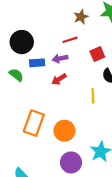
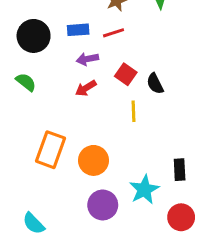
red line: (70, 40) -> (113, 33), moved
red square: (97, 54) -> (126, 74), moved, turned -32
blue rectangle: (37, 63) -> (78, 30), moved

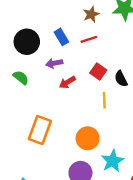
blue rectangle: (78, 30) -> (61, 37), turned 63
purple arrow: (87, 59) -> (54, 63), moved
orange circle: (94, 160) -> (88, 138), moved

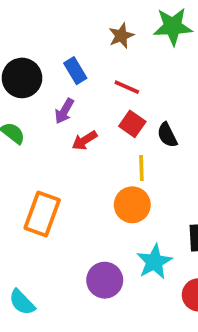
red line: (89, 39) -> (127, 87), moved, turned 42
purple arrow: (54, 63) -> (64, 111), turned -49
orange circle: (88, 138) -> (132, 205), moved

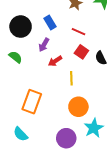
yellow line: (141, 168) -> (71, 78), moved
orange circle: (132, 205) -> (78, 107), moved
cyan semicircle: (22, 302) -> (21, 134), moved

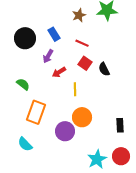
green semicircle: (15, 57) -> (23, 84), moved
cyan star: (94, 128) -> (97, 159), moved
purple circle: (66, 138) -> (65, 131), moved

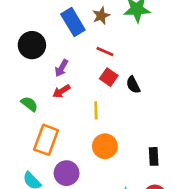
blue rectangle: (54, 34) -> (73, 22), moved, size x1.5
red arrow: (59, 72) -> (61, 91), moved
purple circle: (65, 131) -> (67, 173), moved

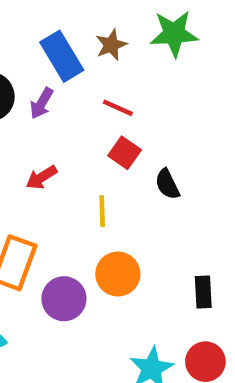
purple arrow: (61, 68) -> (41, 103), moved
black semicircle: (133, 85) -> (167, 184), moved
purple circle: (67, 173) -> (64, 299), moved

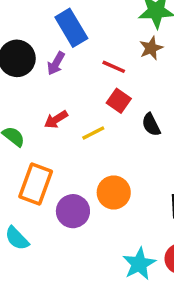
brown star: (111, 45) -> (151, 48), moved
yellow line: (102, 211) -> (93, 133), moved, turned 65

